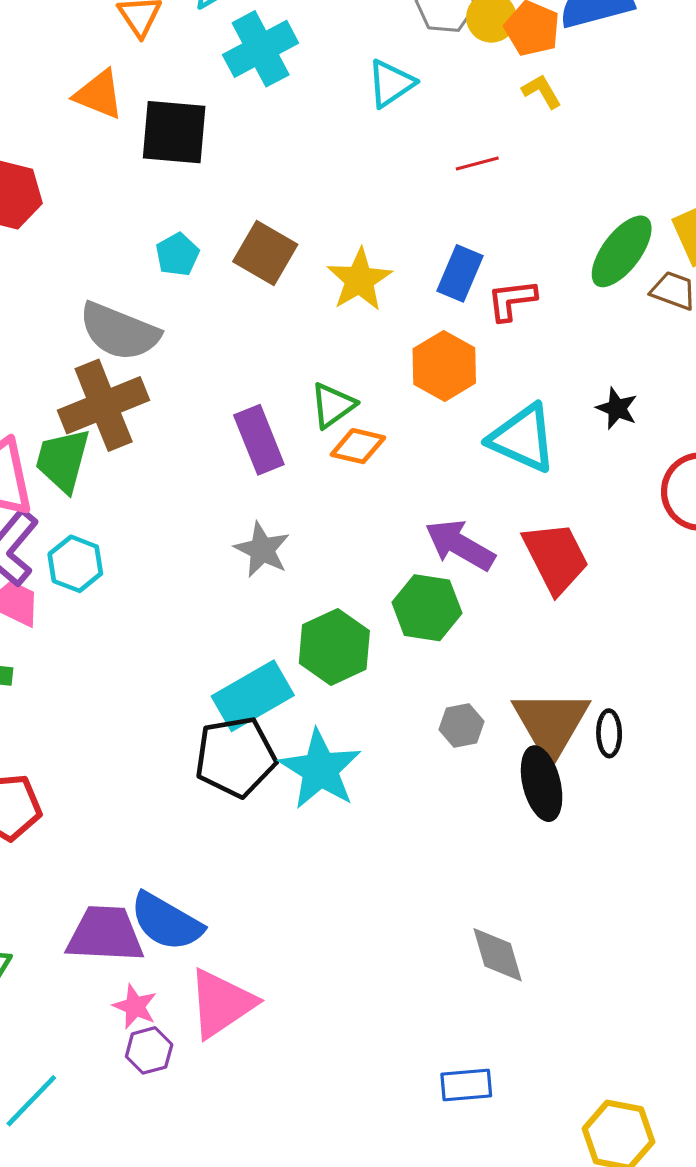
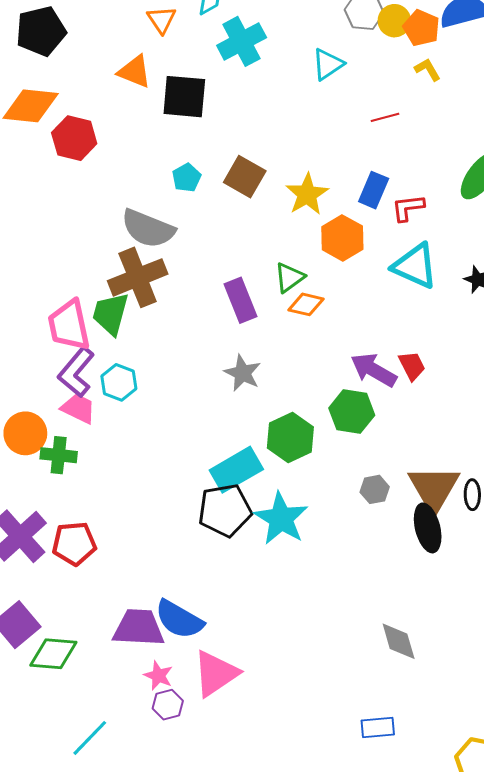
orange hexagon: (444, 366) -> (342, 238), moved
cyan triangle: (523, 438) -> (415, 266), moved
red trapezoid: (556, 558) -> (412, 366), moved, size x0.6

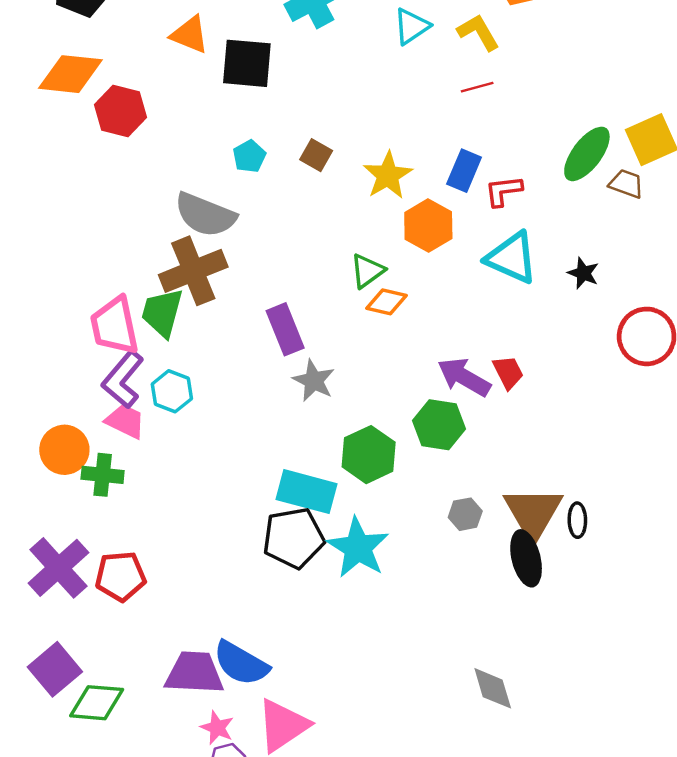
yellow L-shape: (428, 70) -> (478, 32), moved, size x1.4
brown square: (245, 177) -> (316, 155), size x0.7
purple rectangle: (241, 300) -> (285, 329), moved
cyan rectangle: (236, 470) -> (307, 492), turned 45

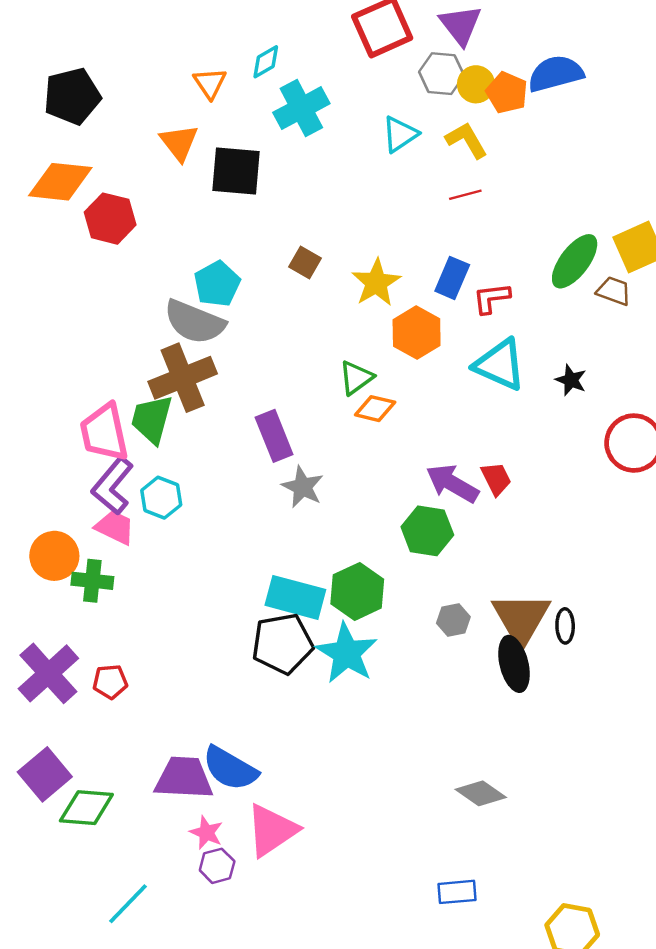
orange triangle: (190, 35) -> (179, 143), turned 30
cyan pentagon: (249, 156) -> (217, 284), moved, size x1.4
green hexagon: (369, 455) -> (357, 591), moved
red pentagon: (120, 576) -> (110, 682), size x0.7
gray diamond: (493, 688) -> (481, 793), turned -39

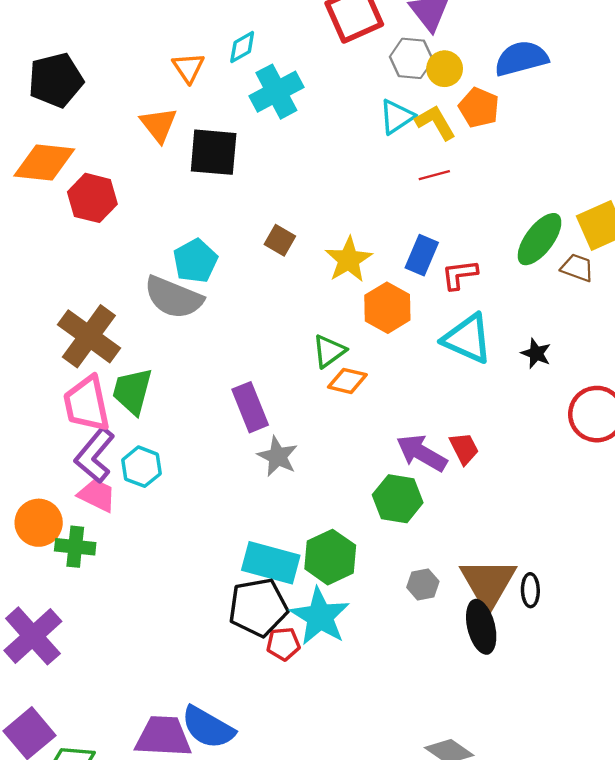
orange pentagon: (507, 93) -> (479, 108), moved
cyan triangle: (400, 134) -> (397, 117), moved
brown cross: (183, 378) -> (89, 336), moved, turned -32
red pentagon: (110, 682) -> (283, 644), moved

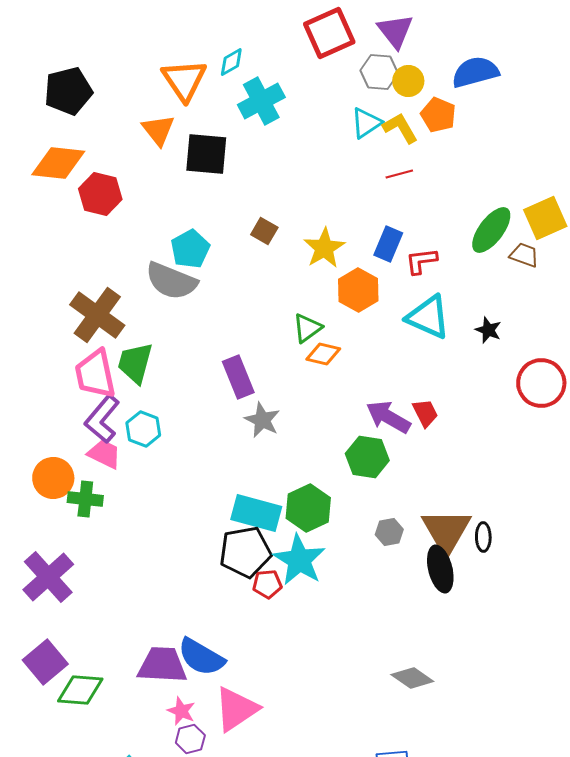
orange triangle: (188, 68) -> (184, 80), size x1.6

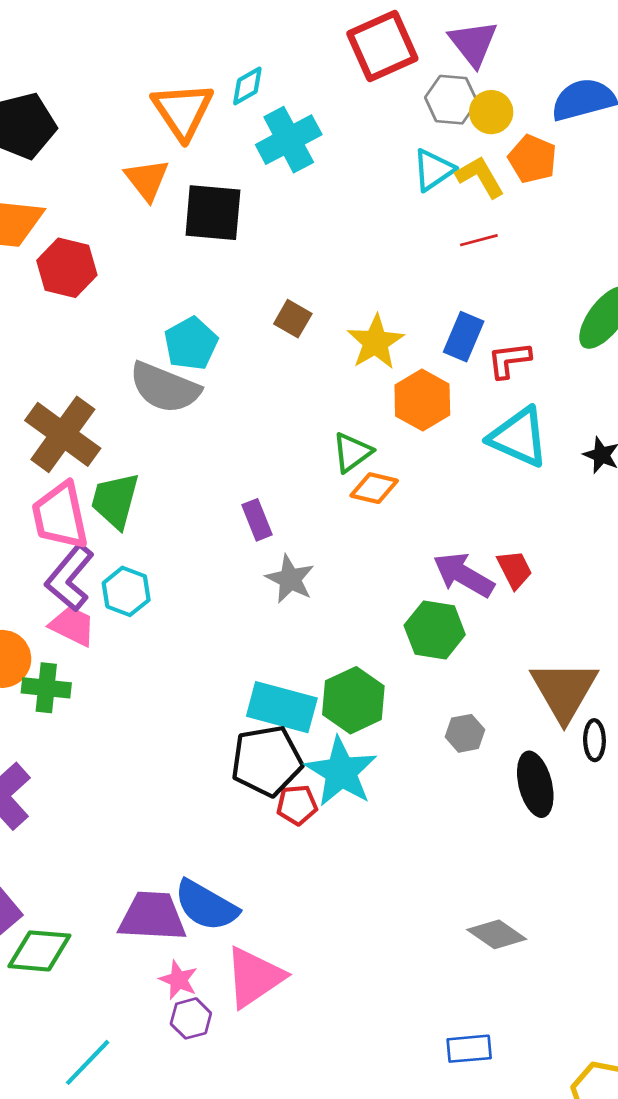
purple rectangle: (238, 377) -> (257, 520), size x0.7
brown triangle: (446, 531) -> (564, 691), moved

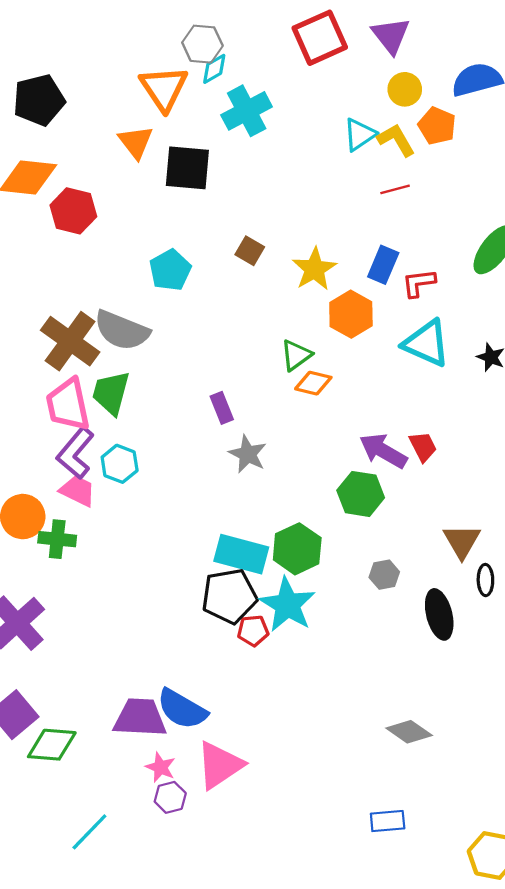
gray hexagon: (451, 100) -> (202, 44), moved
gray semicircle: (165, 388) -> (122, 330), moved
brown triangle: (564, 691) -> (462, 541), size x0.7

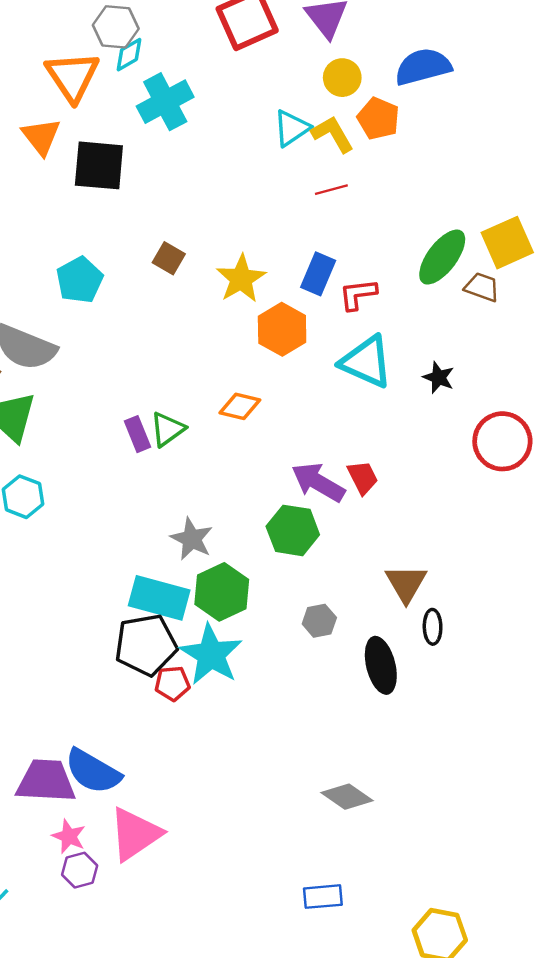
green triangle: (296, 355) -> (168, 429), moved
gray star: (248, 454) -> (192, 539), moved

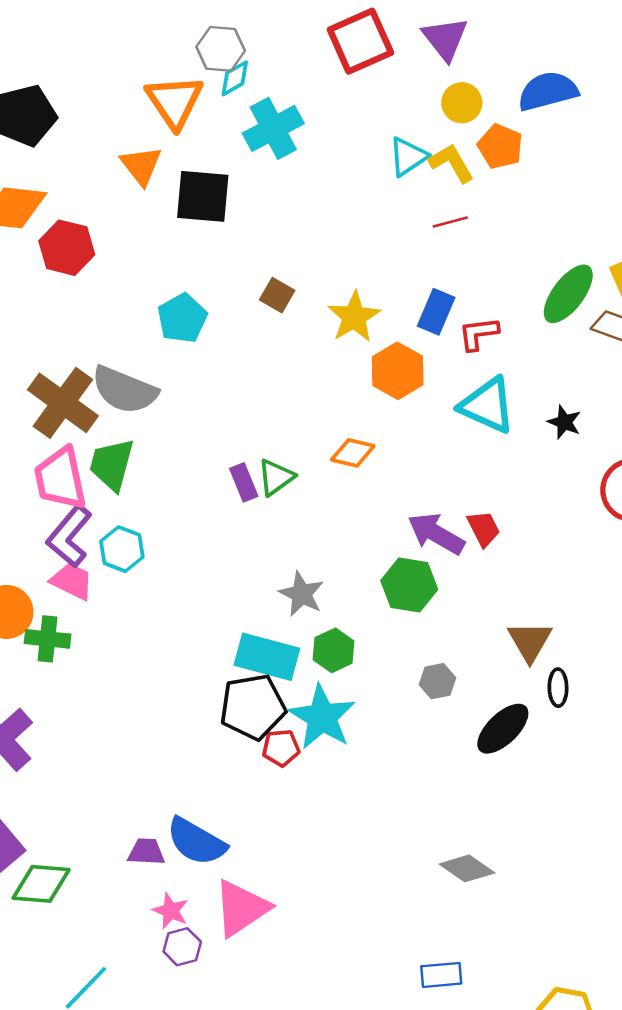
green hexagon: (222, 592) -> (334, 650), size x0.7
black ellipse: (381, 665) -> (503, 729), turned 60
purple trapezoid: (46, 781) -> (146, 852), size x0.6

